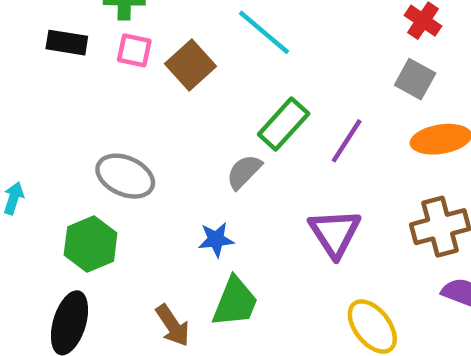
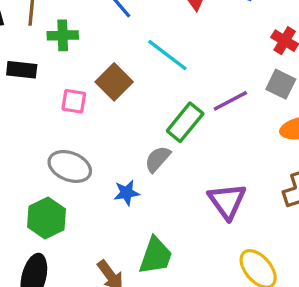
pink square: (134, 50) -> (74, 101), moved
purple line: (347, 141) -> (230, 101), moved, turned 32
blue star: (216, 240) -> (126, 193), moved

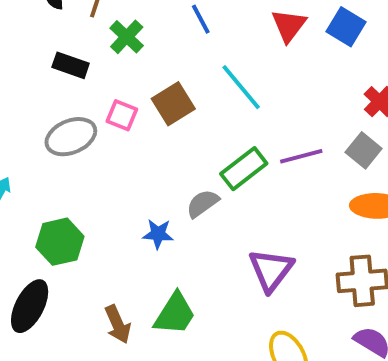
green cross: (63, 35) -> (127, 37), turned 32
gray ellipse: (70, 166) -> (71, 137), moved, turned -57

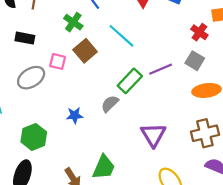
green cross: (127, 37) -> (73, 22), moved
blue star: (158, 234) -> (75, 115), moved

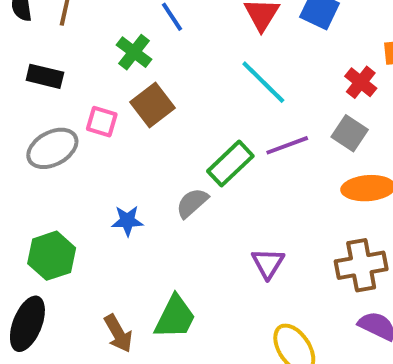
cyan line: (121, 36) -> (263, 82), moved
purple triangle: (153, 135) -> (268, 263), size x0.7

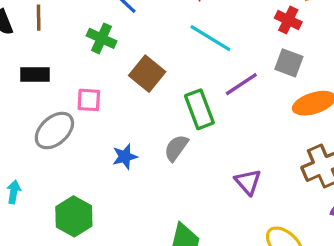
brown square: (153, 105) -> (147, 74), moved
green rectangle: (230, 164) -> (199, 109), turned -54
blue star: (127, 221) -> (125, 157), moved

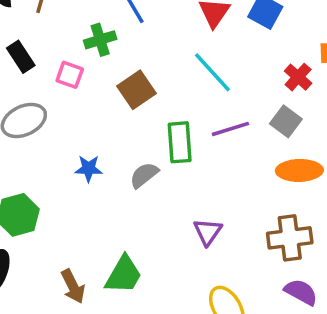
green cross: (102, 38) -> (100, 40), turned 32
black rectangle: (35, 74) -> (21, 57), turned 40
pink square: (89, 100) -> (70, 75), moved

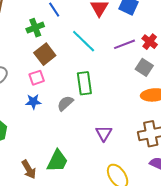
cyan line: (212, 72) -> (84, 41), moved
pink square: (70, 75) -> (37, 78), moved, turned -35
brown square: (137, 90) -> (45, 54), moved
purple line: (230, 129) -> (124, 44), moved

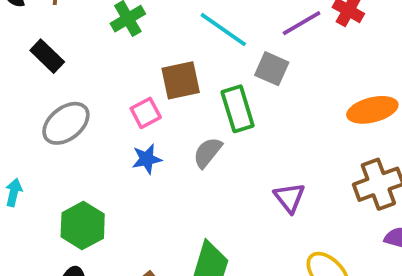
brown square: (45, 54) -> (181, 80), moved, turned 35
gray square: (144, 67) -> (272, 69), moved

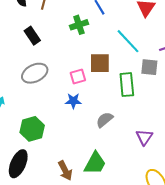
gray square: (272, 69) -> (149, 67), turned -30
gray semicircle: (208, 152) -> (105, 120), moved

